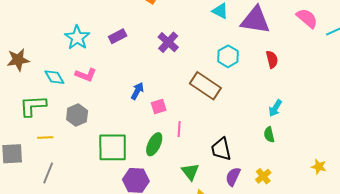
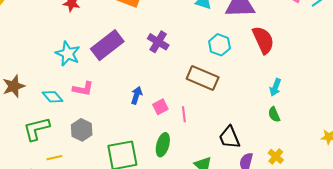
purple rectangle: (118, 36) -> (107, 45), size x1.8
red semicircle: (272, 59) -> (263, 40), size x1.6
pink line: (179, 129) -> (184, 114), moved

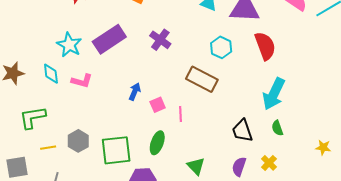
cyan arrow: (275, 87) -> (274, 94), size x1.8
cyan diamond: (52, 97) -> (51, 74), moved, turned 30
green semicircle: (274, 114) -> (277, 128), moved
gray hexagon: (82, 130) -> (78, 141), moved
black trapezoid: (229, 137) -> (242, 131), moved

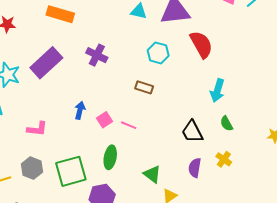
brown rectangle: (202, 79) -> (144, 87), size x0.6
pink L-shape: (82, 81) -> (37, 129), moved
cyan arrow: (274, 94) -> (217, 91), size x0.7
pink line: (181, 114) -> (129, 125), turned -56

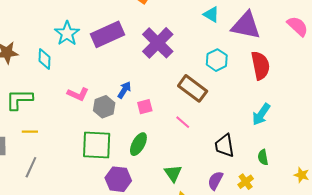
purple cross: (97, 55) -> (158, 43), size x1.5
brown rectangle: (144, 87) -> (193, 88), size x1.6
green semicircle: (226, 124) -> (263, 157), moved
pink line: (129, 125) -> (183, 122), moved
gray hexagon: (32, 168) -> (104, 107), moved

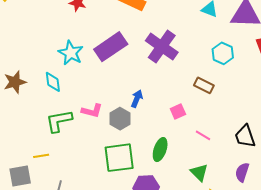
brown rectangle: (193, 88) -> (204, 85), size x0.7
green L-shape: (19, 99) -> (59, 121), moved
pink square: (145, 107) -> (178, 111), moved
pink line: (183, 122) -> (203, 135), moved
yellow line: (30, 132) -> (41, 156), moved

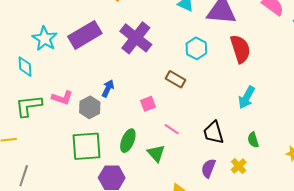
green triangle: (199, 172) -> (156, 153), moved

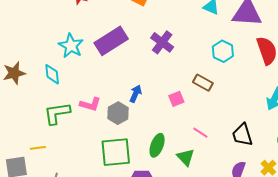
purple cross: (136, 38) -> (162, 42), size x0.7
pink square: (148, 104) -> (176, 99), moved

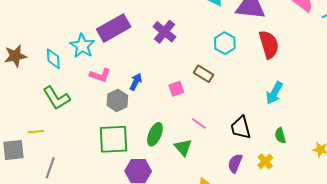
cyan star: (71, 46) -> (82, 46), moved
pink L-shape: (90, 104) -> (100, 75), moved
green L-shape: (57, 113) -> (56, 98), turned -116

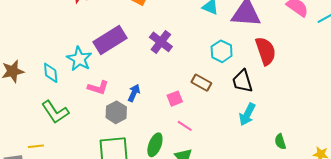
cyan arrow: (274, 93) -> (247, 114), moved
pink line: (199, 124) -> (185, 126), moved
black trapezoid: (241, 128) -> (242, 81), moved

